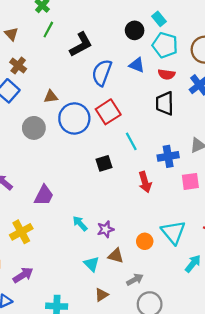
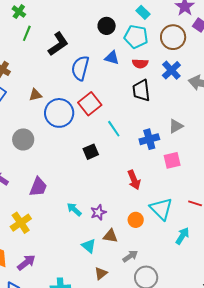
cyan rectangle: (159, 19) -> (143, 12), moved
gray circle: (34, 128) -> (23, 139), moved
red arrow: (145, 182) -> (134, 180), moved

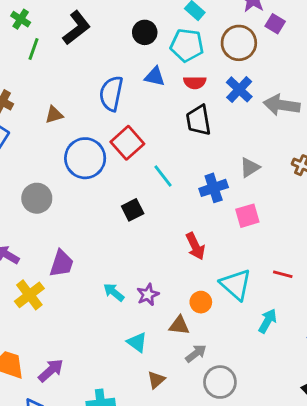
black L-shape: (58, 44) -> (77, 28), moved
brown triangle: (35, 95) -> (54, 115), moved
yellow cross: (21, 223) -> (29, 295), moved
brown triangle: (110, 236) -> (179, 325), moved

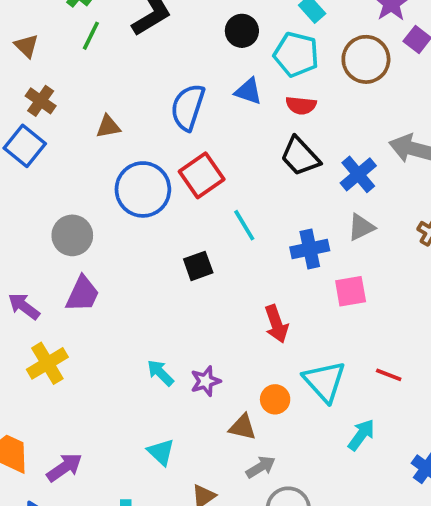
blue cross: (239, 89) -> (358, 174), moved
black trapezoid: (199, 120) -> (300, 156), turned -40
purple trapezoid: (62, 264) -> (83, 294), moved
cyan triangle: (137, 342) -> (161, 452), moved

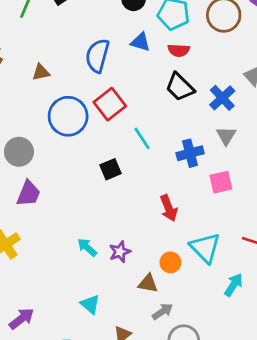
gray triangle: (361, 227) -> (226, 136), turned -30

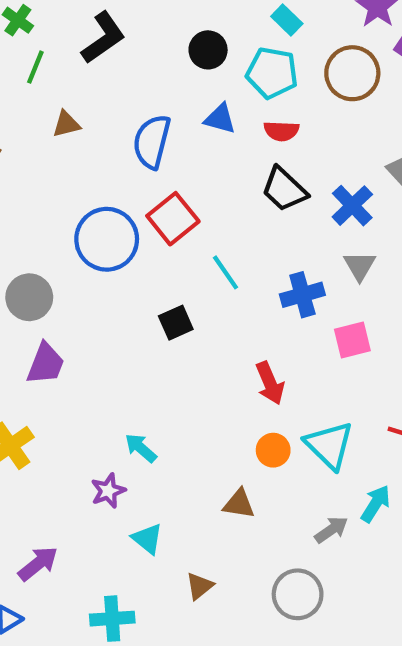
brown triangle: (41, 72) -> (66, 124), moved
purple star: (120, 252) -> (108, 491), moved
orange circle: (170, 262) -> (273, 450), moved
gray arrow: (162, 311) -> (331, 530), moved

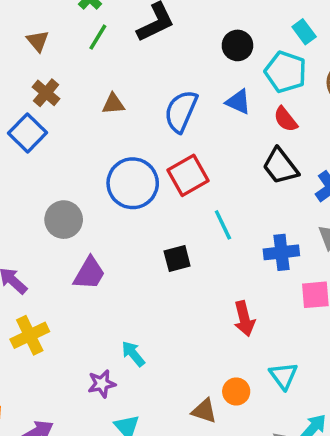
brown triangle: (66, 124) -> (113, 104), moved
red semicircle: (281, 131) -> (286, 119), turned 40
purple trapezoid: (46, 364) -> (89, 273), moved
cyan triangle: (329, 445) -> (284, 376), size x0.7
orange circle: (273, 450) -> (236, 392), moved

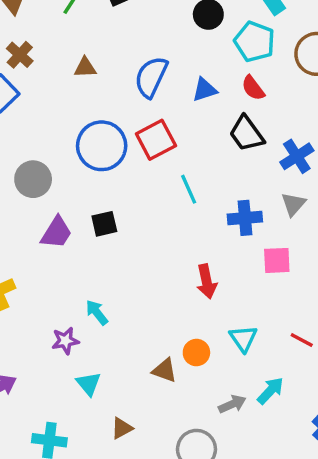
blue triangle: (238, 102) -> (204, 90), moved, turned -44
black square: (177, 258) -> (104, 224), moved

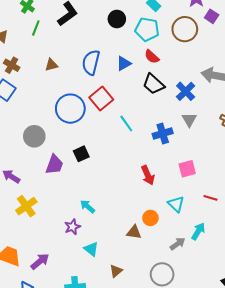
pink square: (277, 260) -> (187, 169), moved

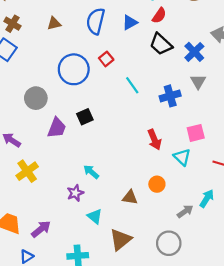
red semicircle: (152, 57) -> (159, 15), turned -98
red square: (101, 99) -> (106, 59), size x0.6
cyan triangle: (176, 204) -> (182, 157), moved
brown triangle: (134, 232) -> (130, 197), moved
brown triangle: (116, 271) -> (121, 240), size x1.6

